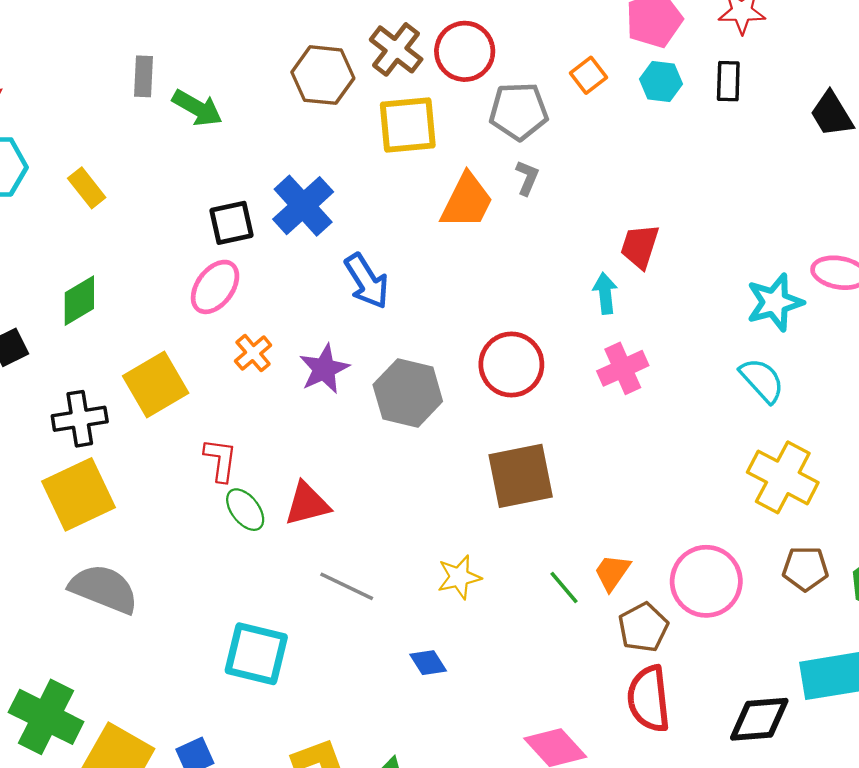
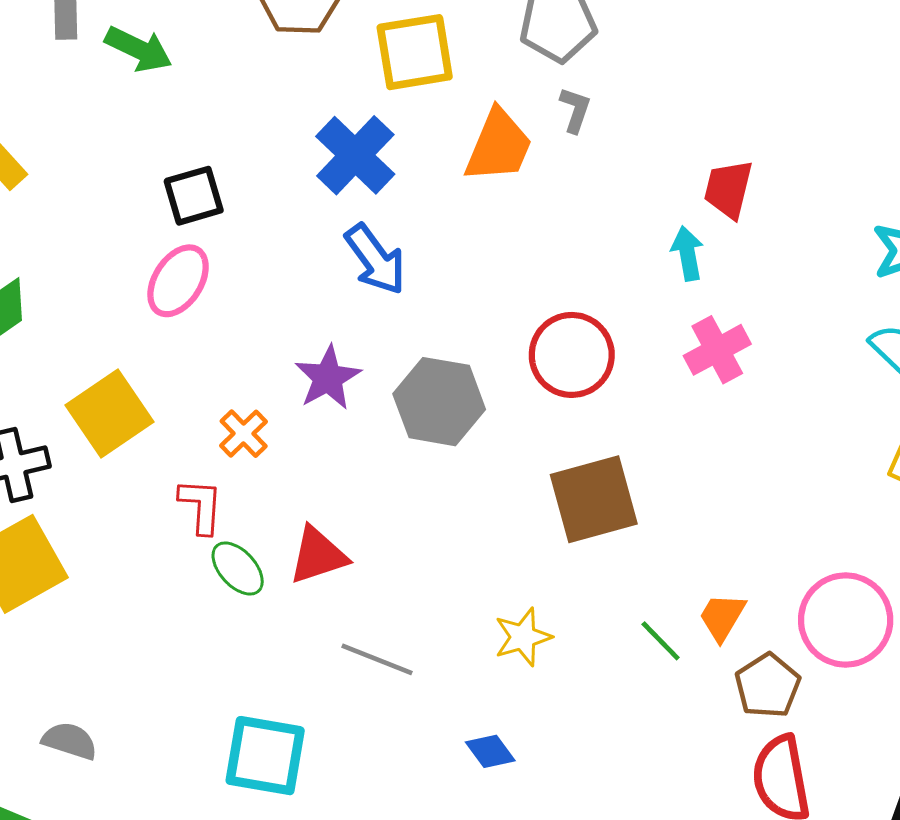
blue cross: (303, 206) -> (355, 155), moved
orange cross: (253, 353) -> (244, 434), moved
gray semicircle: (104, 589) -> (70, 741), moved, size x0.6

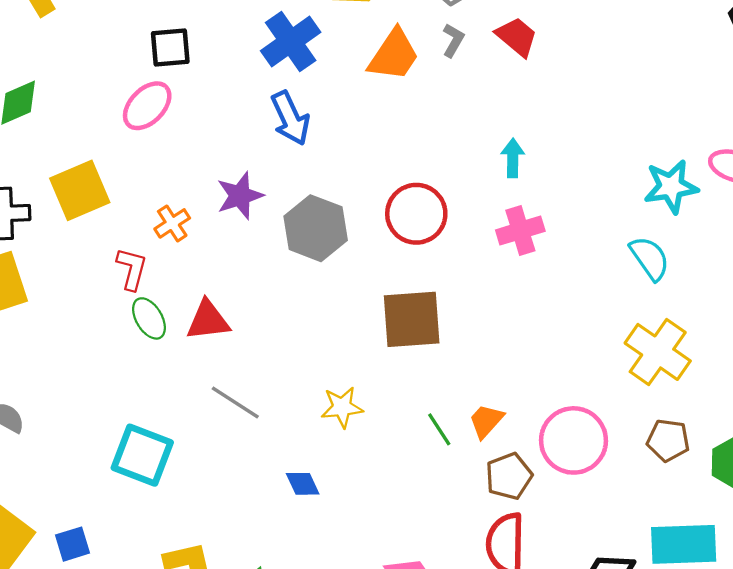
red trapezoid: (728, 189) -> (517, 37), moved, turned 105

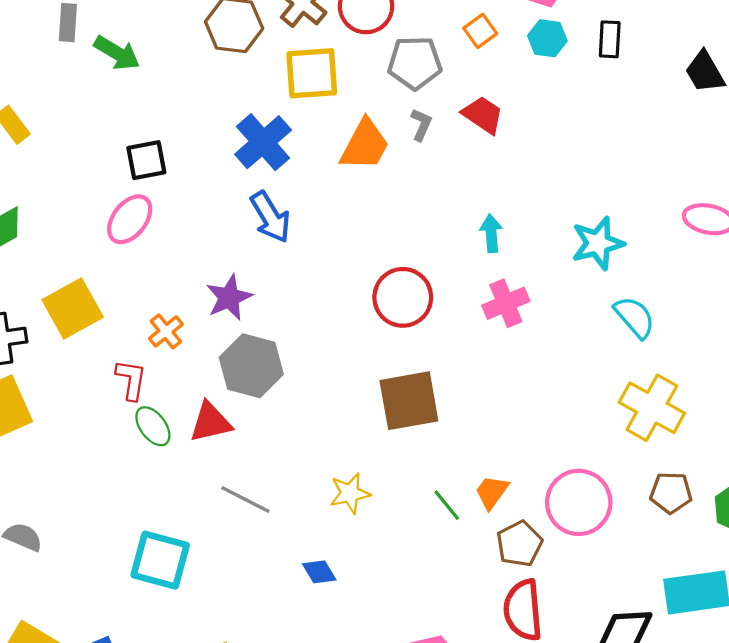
cyan star: (671, 187) -> (598, 243), moved
gray hexagon: (316, 228) -> (251, 366), moved

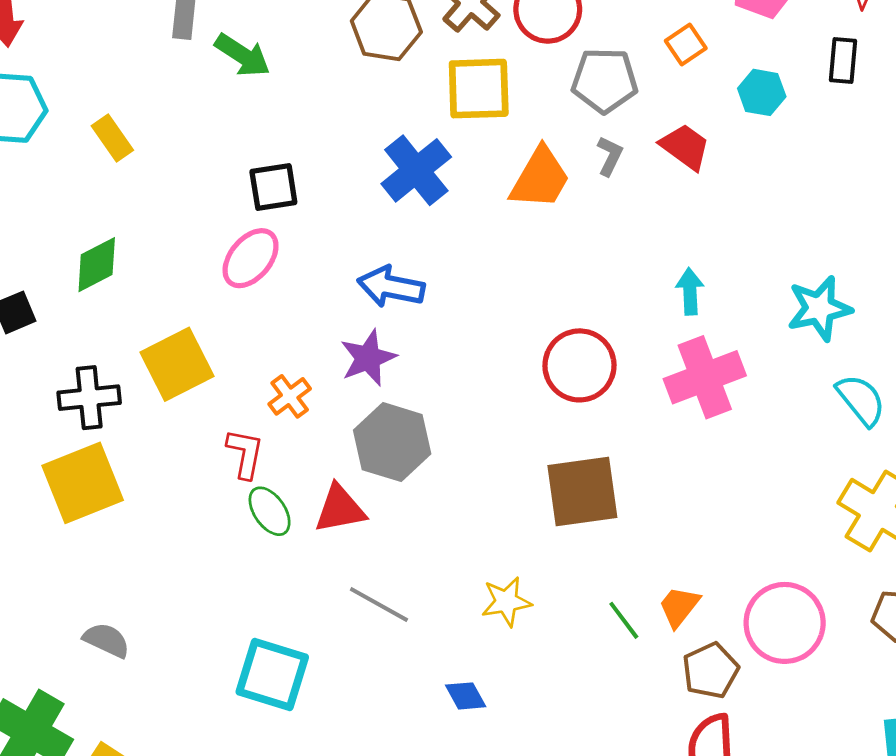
cyan hexagon: (547, 38) -> (762, 92), moved
blue arrow: (270, 217) -> (391, 287), moved, turned 130
pink cross: (506, 303) -> (705, 377), size x1.4

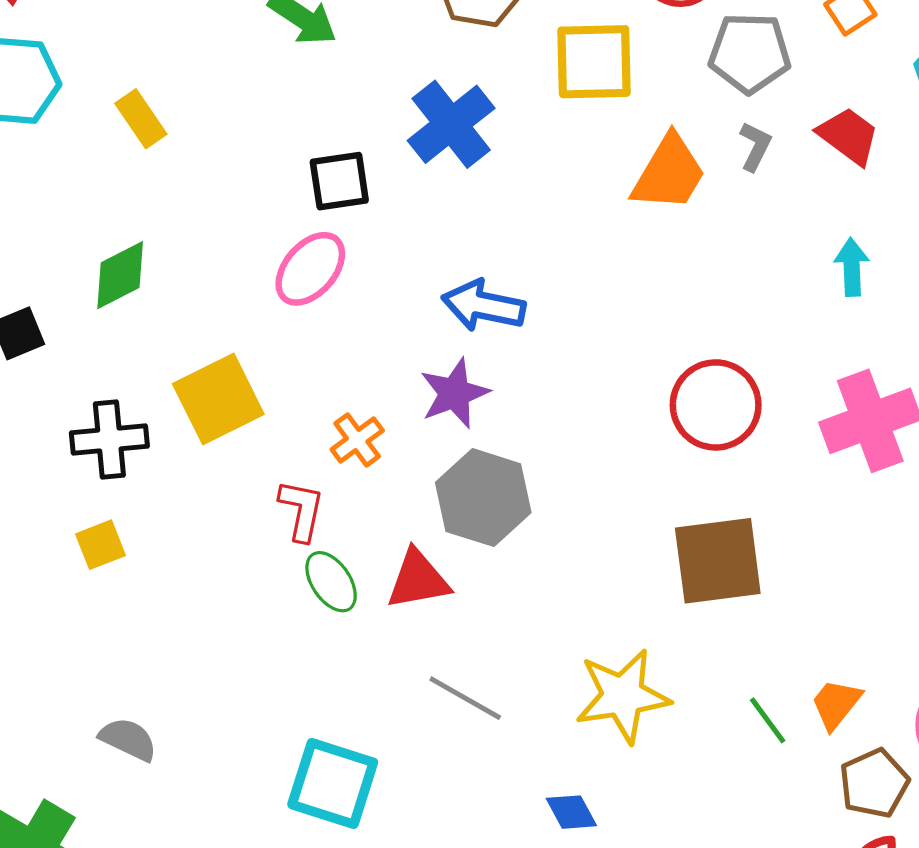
blue cross: (416, 170) -> (451, 124), moved
cyan arrow: (690, 291) -> (852, 267), moved
yellow square: (83, 483) -> (100, 545), size x0.5
yellow star: (506, 602) -> (623, 696), size x1.5

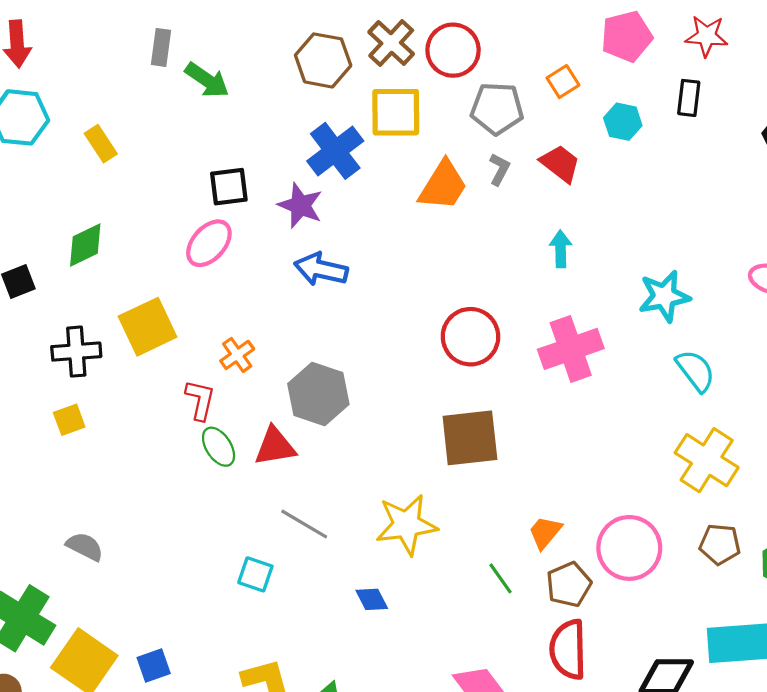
blue cross: (451, 124) -> (335, 151), moved
purple star: (454, 393) -> (300, 205), moved, turned -30
green line: (768, 720) -> (501, 578), moved
cyan square: (333, 783) -> (255, 574), moved, size x0.6

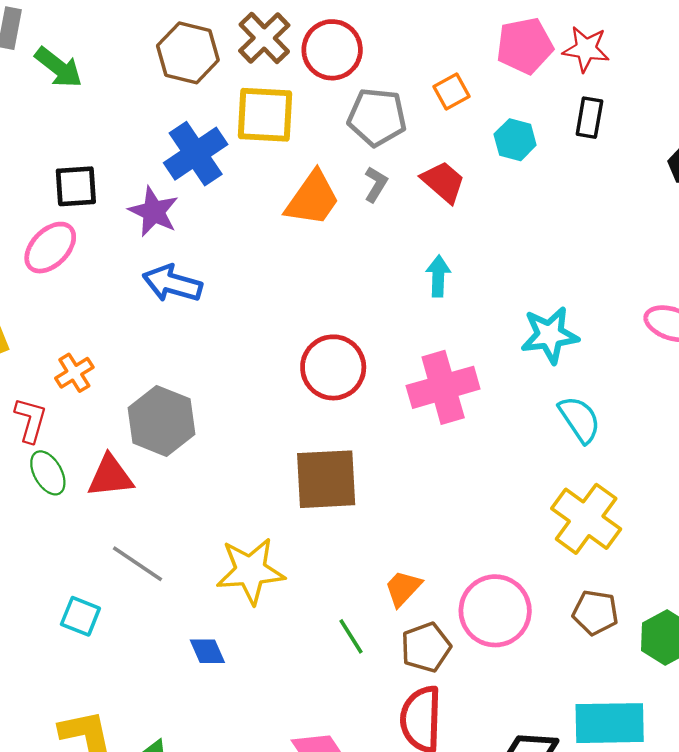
red star: (707, 36) -> (586, 49), moved

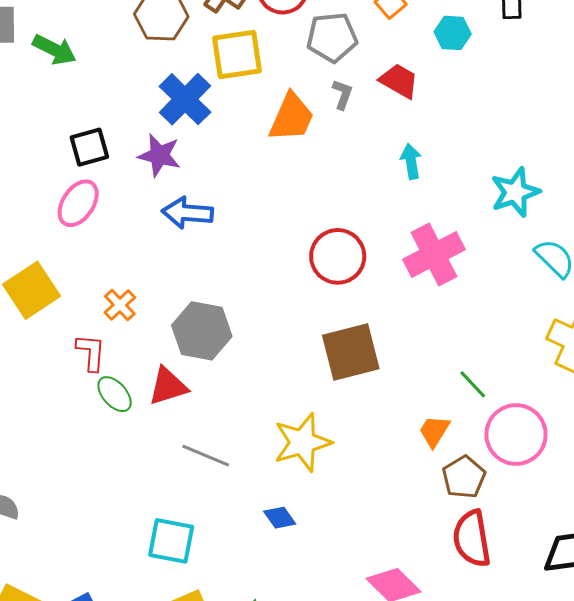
cyan square: (80, 616) -> (171, 541), moved, size x1.4
green line: (351, 636) -> (473, 384), moved

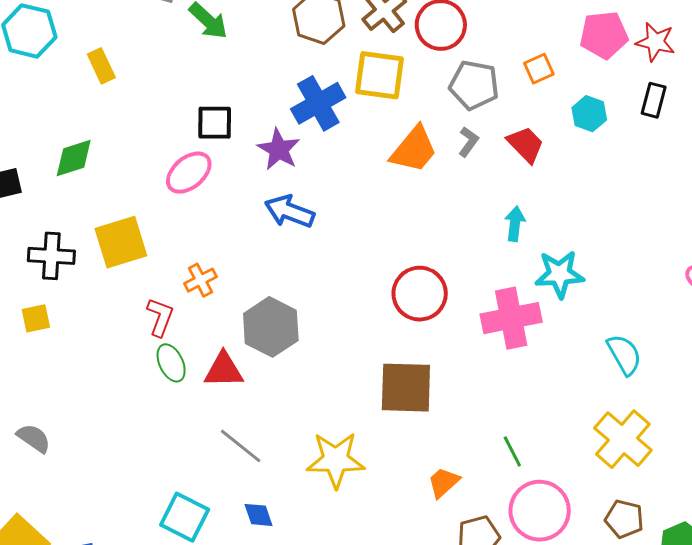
cyan star: (515, 192) -> (559, 274), moved
orange trapezoid: (434, 431) -> (444, 482), moved
blue diamond: (280, 518) -> (259, 515), moved

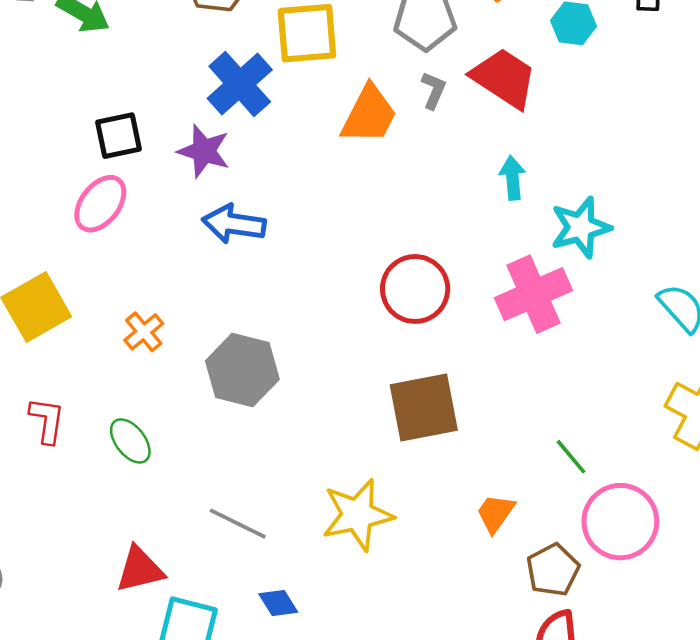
red trapezoid: (526, 144) -> (504, 78), size x1.4
red L-shape: (160, 317) -> (47, 420), moved
red triangle: (224, 370) -> (140, 569), moved

